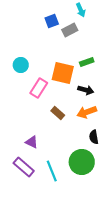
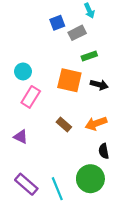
green rectangle: (87, 62) -> (89, 56), moved
pink rectangle: (39, 88) -> (31, 97), moved
black arrow: (86, 90) -> (99, 85), moved
purple triangle: (32, 142) -> (21, 137), moved

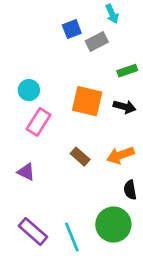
green rectangle: (89, 56) -> (127, 71), moved

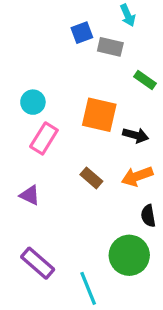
gray rectangle: (97, 42) -> (110, 47), turned 40
green rectangle: (127, 71) -> (145, 80), turned 54
black arrow: (125, 107) -> (136, 135), moved
cyan line: (72, 237) -> (88, 288), moved

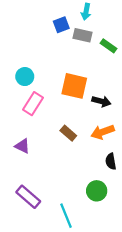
cyan arrow: (128, 15) -> (86, 12), moved, turned 35
green rectangle: (145, 80) -> (108, 46), moved
green circle: (129, 255) -> (97, 191), size x0.7

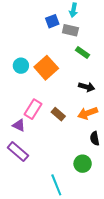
green rectangle: (108, 46) -> (83, 53), moved
orange square: (74, 86) -> (46, 68), moved, turned 35
pink rectangle: (33, 104) -> (33, 109), moved
purple rectangle: (28, 197) -> (18, 152), moved

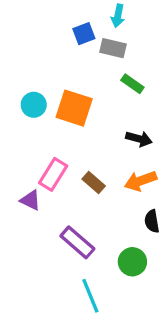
orange square: (46, 68) -> (74, 108), turned -30
purple rectangle: (18, 152) -> (77, 242), moved

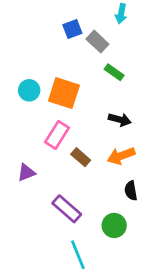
cyan arrow: (118, 16) -> (121, 14), moved
gray rectangle: (113, 48) -> (97, 42), turned 30
pink rectangle: (53, 174) -> (57, 135), moved
purple triangle: (30, 200) -> (26, 173), turned -48

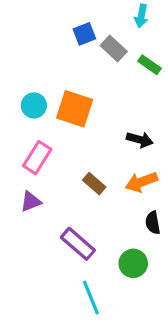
green rectangle: (114, 72) -> (149, 65), moved
pink rectangle: (57, 135) -> (37, 158), moved

